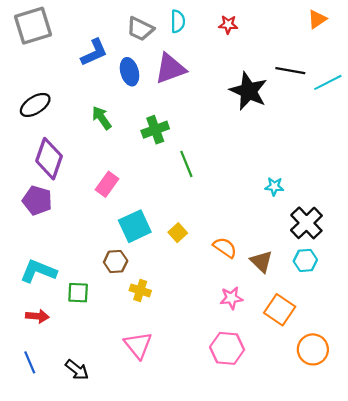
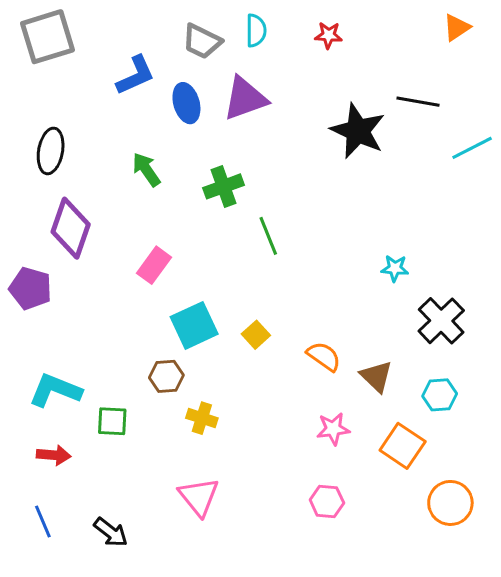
cyan line: (328, 82) -> (472, 148), moved
black ellipse: (35, 105) -> (51, 151), turned -48
purple pentagon: (37, 200) -> (30, 288), moved
cyan hexagon: (305, 260) -> (440, 395), moved
pink hexagon: (227, 348) -> (327, 501), size x0.7

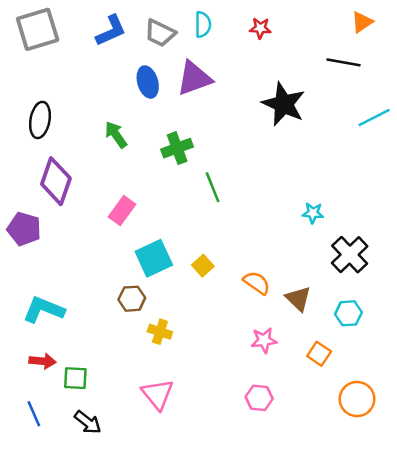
blue L-shape: (135, 75) -> (111, 31), moved
black line: (418, 102) -> (344, 62), moved
green square: (112, 421) -> (75, 378), moved
orange square: (403, 446) -> (319, 354), size x0.7

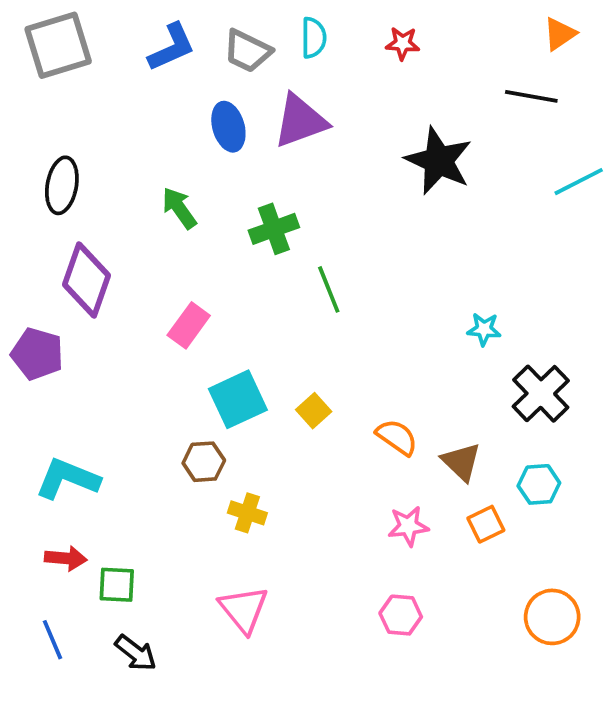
orange square: (319, 354) -> (486, 524), moved, turned 30

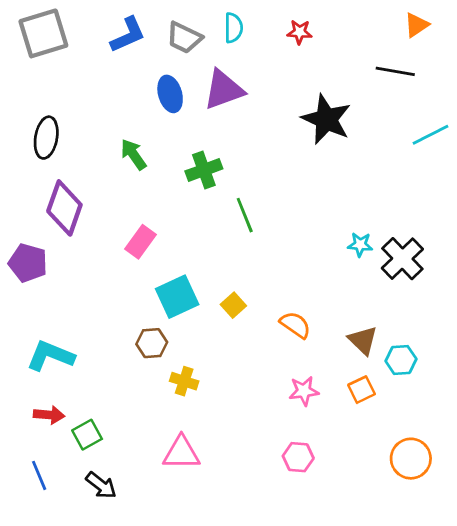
black cross: (541, 394) -> (402, 259), moved
brown triangle: (461, 462) -> (363, 340), moved
green square: (117, 585) -> (87, 435), turned -32
pink triangle: (244, 609) -> (181, 453), turned -51

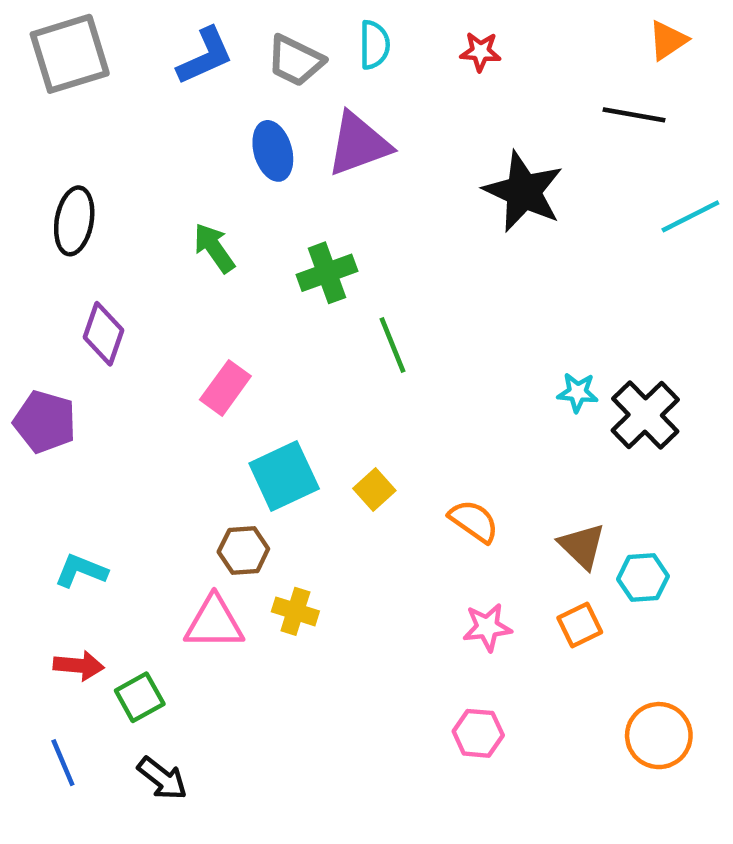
purple diamond: (64, 208) -> (104, 334), size x0.7
cyan L-shape: (50, 356) -> (81, 571), size x0.7
pink triangle: (181, 453) -> (214, 623), moved

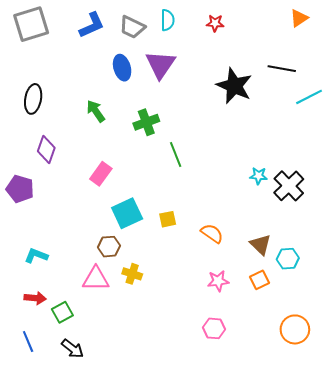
black line: (634, 115) -> (282, 69), moved
purple triangle: (359, 144) -> (160, 65), turned -36
yellow square: (374, 490) -> (168, 219), turned 30

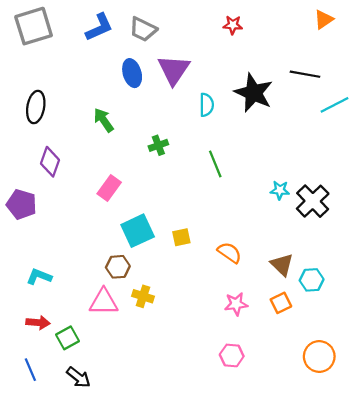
cyan semicircle: (168, 20) -> (206, 105), moved
green cross: (146, 122) -> (158, 145), moved, size x0.7
green line: (176, 155) -> (215, 164), moved

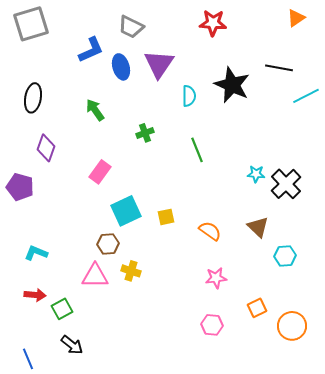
red star: (233, 25) -> (213, 23), size x1.5
blue L-shape: (99, 27) -> (91, 50), moved
brown triangle: (282, 265) -> (258, 227), moved
orange square: (281, 303) -> (257, 308), moved
blue line: (30, 370) -> (28, 359), moved

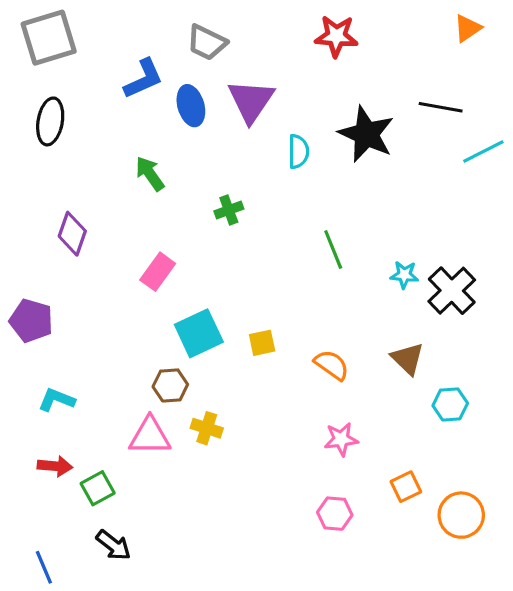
black ellipse: (33, 98) -> (50, 121), moved
green line: (197, 150) -> (333, 250), moved
purple pentagon: (20, 187) -> (31, 321), moved

